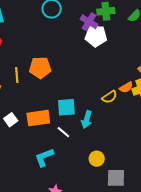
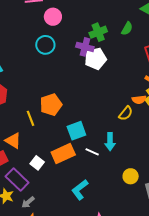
orange semicircle: (126, 87) -> (139, 100), turned 40
cyan square: (66, 107) -> (76, 131), moved
white line: (63, 132) -> (92, 152), moved

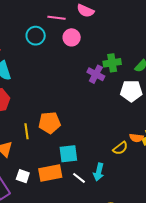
cyan circle: (45, 45) -> (36, 36), moved
white pentagon: (96, 59) -> (131, 91), moved
white square: (37, 163) -> (23, 176), turned -32

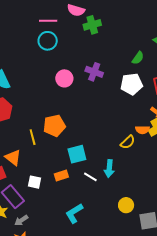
cyan circle: (36, 36) -> (48, 41), moved
pink circle: (72, 37) -> (64, 78), moved
green cross: (112, 63) -> (92, 25), moved
orange rectangle: (50, 173) -> (61, 176), size x0.6

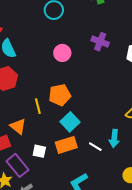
pink circle: (64, 78) -> (62, 53), moved
cyan square: (77, 154) -> (70, 122), moved, turned -30
orange rectangle: (61, 176) -> (66, 145), size x1.5

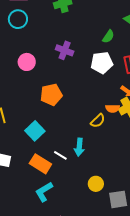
orange pentagon: (60, 95) -> (51, 95), moved
orange rectangle: (66, 145) -> (40, 164), moved, turned 50

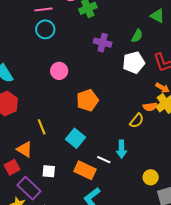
purple cross: (65, 50) -> (103, 43), moved
yellow circle: (96, 184) -> (151, 177), moved

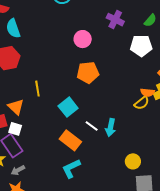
pink circle: (59, 71) -> (83, 39), moved
yellow semicircle: (137, 121) -> (142, 103), moved
white line: (104, 160) -> (92, 126), moved
white square: (49, 171) -> (15, 129), moved

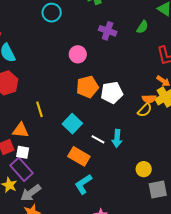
white pentagon: (141, 46) -> (112, 93), moved
orange triangle: (16, 107) -> (21, 130), turned -30
gray arrow: (18, 170) -> (31, 193), size x1.5

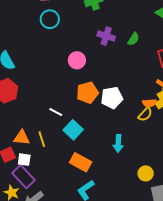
green semicircle: (142, 27) -> (133, 39), moved
yellow line: (39, 109) -> (42, 139), moved
white line: (98, 139) -> (56, 112), moved

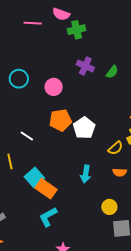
cyan circle: (50, 19) -> (19, 79), moved
white pentagon: (112, 98) -> (84, 128), turned -30
orange semicircle: (149, 103) -> (120, 172), moved
cyan square: (73, 130) -> (34, 177), moved

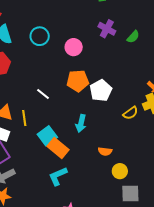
orange semicircle: (120, 172) -> (105, 151), moved
cyan arrow: (86, 174) -> (81, 123), moved

